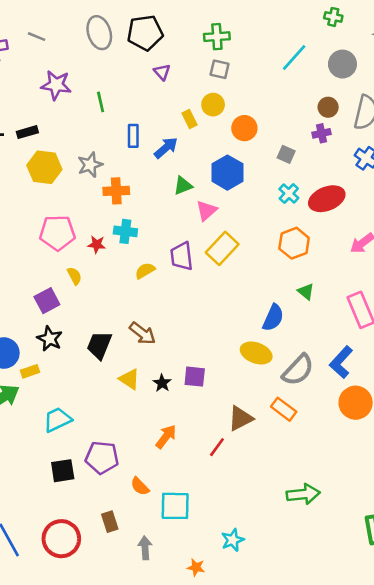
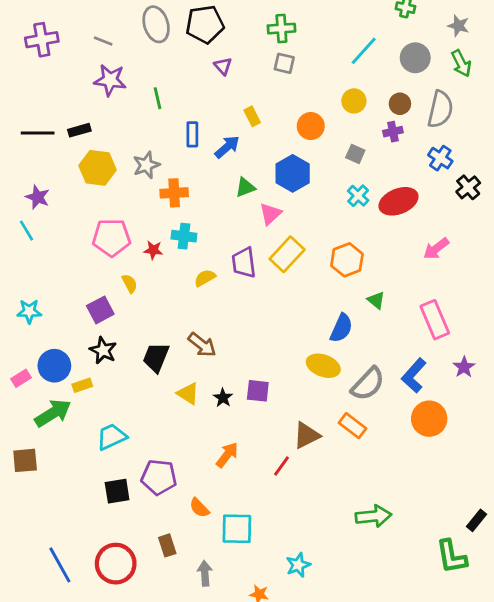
gray line: (37, 37) -> (103, 41), moved
yellow circle: (213, 105) -> (354, 101), moved
orange hexagon: (294, 243) -> (347, 260), moved

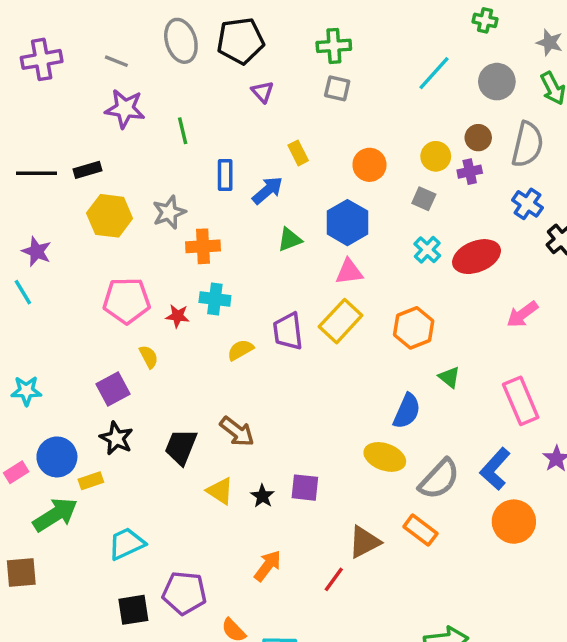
yellow circle: (354, 101) -> (436, 156), moved
pink triangle: (270, 214) -> (349, 272), moved, turned 35

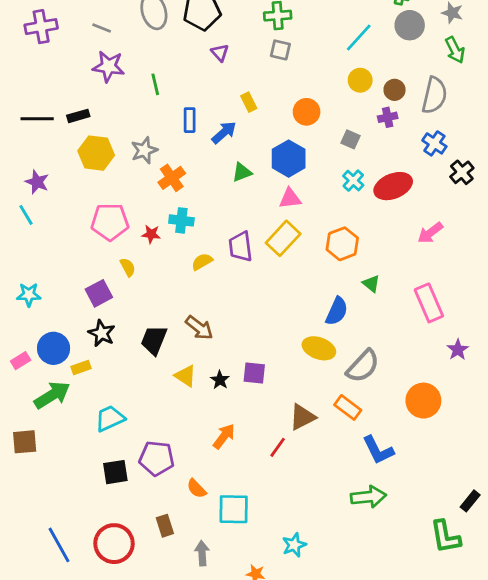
gray circle: (497, 82) -> (410, 25), moved
yellow circle: (436, 156) -> (360, 80), moved
orange cross: (203, 246) -> (172, 178), turned -32
blue L-shape: (495, 469) -> (378, 450), moved, turned -68

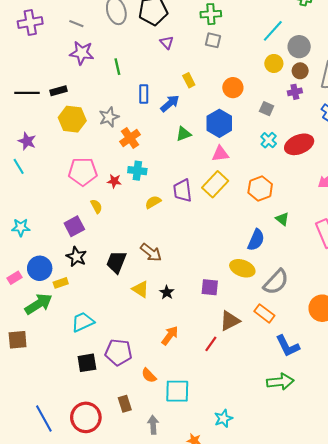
gray circle: (410, 25) -> (299, 47), moved
purple square: (254, 373) -> (210, 287), moved

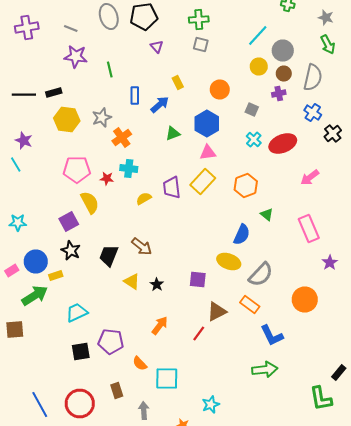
yellow semicircle: (96, 206) -> (90, 202), size x1.6

